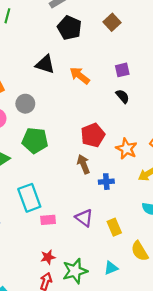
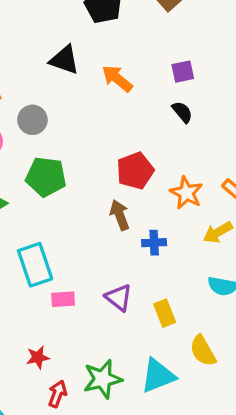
red star: (48, 257) -> (38, 357), moved
cyan triangle: (111, 268) -> (158, 376), size x1.6

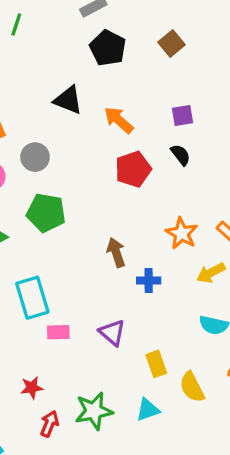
red pentagon: (135, 171) -> (133, 169), moved
yellow rectangle: (165, 313) -> (156, 364), moved
cyan triangle: (158, 376) -> (148, 410), size x0.7

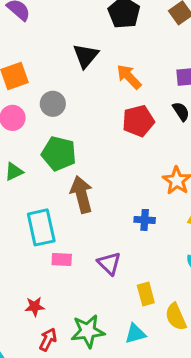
black triangle: (68, 100) -> (86, 56), turned 44
brown arrow: (116, 252) -> (82, 195), moved, size x1.4

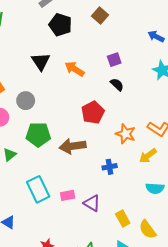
red pentagon: (138, 121) -> (93, 112), moved
brown arrow: (82, 195) -> (73, 146), moved, turned -70
pink rectangle: (62, 260) -> (68, 195), moved

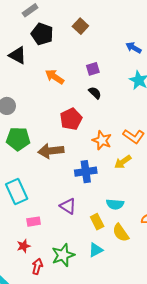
black triangle: (41, 61) -> (18, 55), moved, turned -30
blue cross: (110, 167) -> (86, 172), size x1.5
cyan semicircle: (155, 188) -> (115, 204), moved
pink rectangle: (68, 195) -> (34, 222), moved

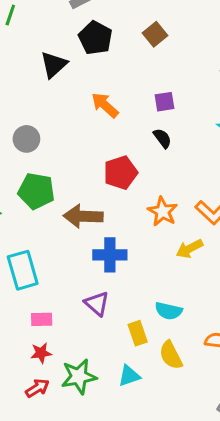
black triangle: (18, 55) -> (54, 65), turned 42
blue cross: (86, 172) -> (110, 255), moved
red star: (24, 246) -> (41, 353), moved
red arrow: (37, 266) -> (37, 388), turned 35

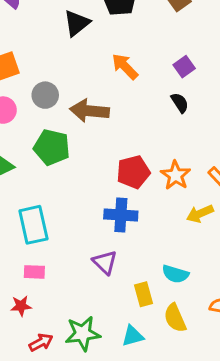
purple square: (165, 102) -> (184, 67), turned -30
red pentagon: (121, 173) -> (133, 172), moved
brown arrow: (83, 216) -> (90, 111), moved
pink rectangle: (42, 319) -> (34, 272), moved
red star: (41, 353) -> (21, 306), moved

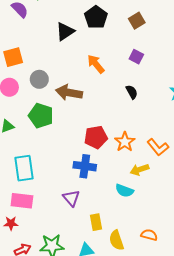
purple square: (184, 67) -> (136, 57), moved, turned -32
pink rectangle: (34, 272) -> (22, 201), size x1.5
cyan semicircle: (175, 274) -> (124, 191), moved

